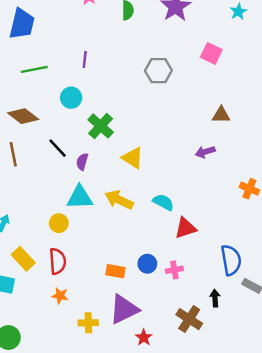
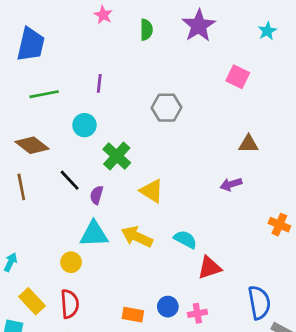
gray hexagon: (158, 71) -> (166, 108), moved

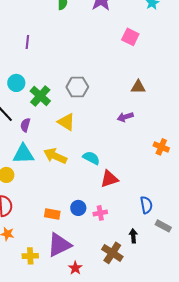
gray hexagon: (166, 108) -> (77, 87), moved
cyan circle: (84, 125) -> (16, 83), moved
blue semicircle: (259, 303) -> (146, 205), size x0.7

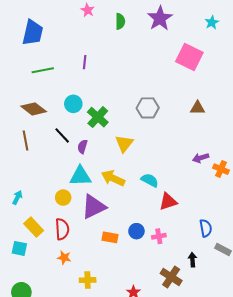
pink square: (130, 37) -> (189, 57), size x1.5
gray hexagon: (77, 87) -> (148, 108), moved
purple arrow: (125, 117) -> (201, 158), moved
yellow triangle: (66, 122) -> (124, 144), turned 36
purple triangle: (59, 245) -> (94, 207), moved

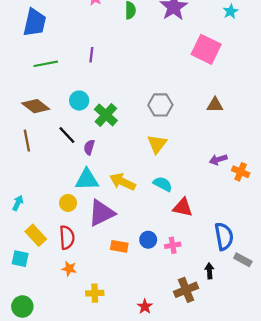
yellow triangle: (124, 144) -> (157, 144), moved
red triangle: (168, 202) -> (183, 207), turned 30
blue semicircle: (206, 228) -> (224, 236), size x1.4
brown cross: (171, 277) -> (186, 290), turned 35

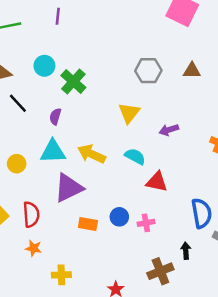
gray hexagon: (160, 105) -> (148, 71), moved
black line: (67, 135) -> (18, 103), moved
purple arrow: (218, 160) -> (169, 130), moved
yellow circle: (68, 203) -> (17, 164), moved

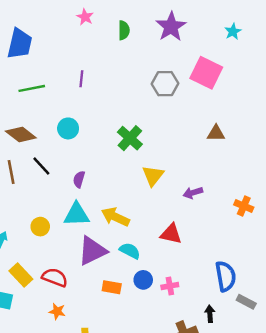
gray hexagon: (148, 71) -> (165, 84), moved
green cross: (73, 81) -> (130, 138), moved
cyan semicircle: (135, 156) -> (130, 251), moved
red triangle: (157, 182) -> (171, 234), moved
red semicircle: (31, 214) -> (55, 277), turned -65

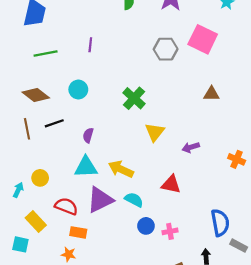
black line: (41, 166) -> (54, 123), turned -66
yellow circle: (40, 227) -> (40, 178), moved
red semicircle: (55, 277) -> (66, 206), moved
orange rectangle: (112, 287) -> (78, 232), moved

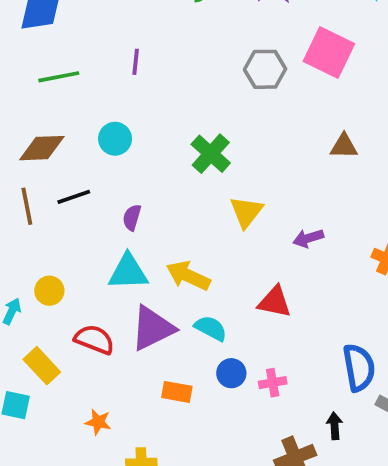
brown diamond: (36, 95) -> (42, 148), turned -40
orange rectangle: (78, 232) -> (177, 392), moved

